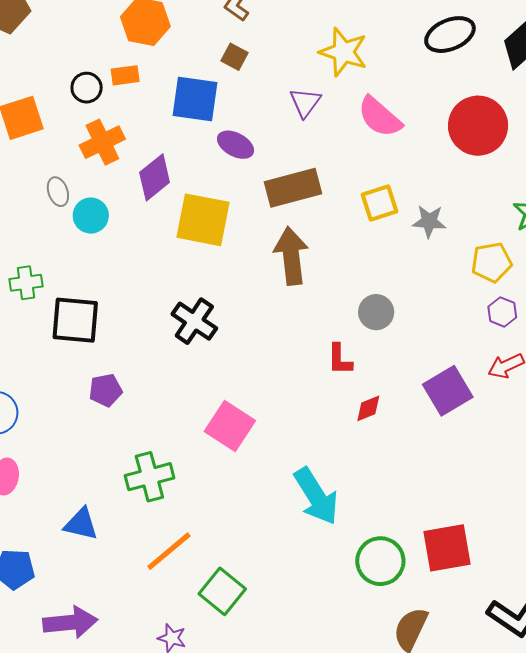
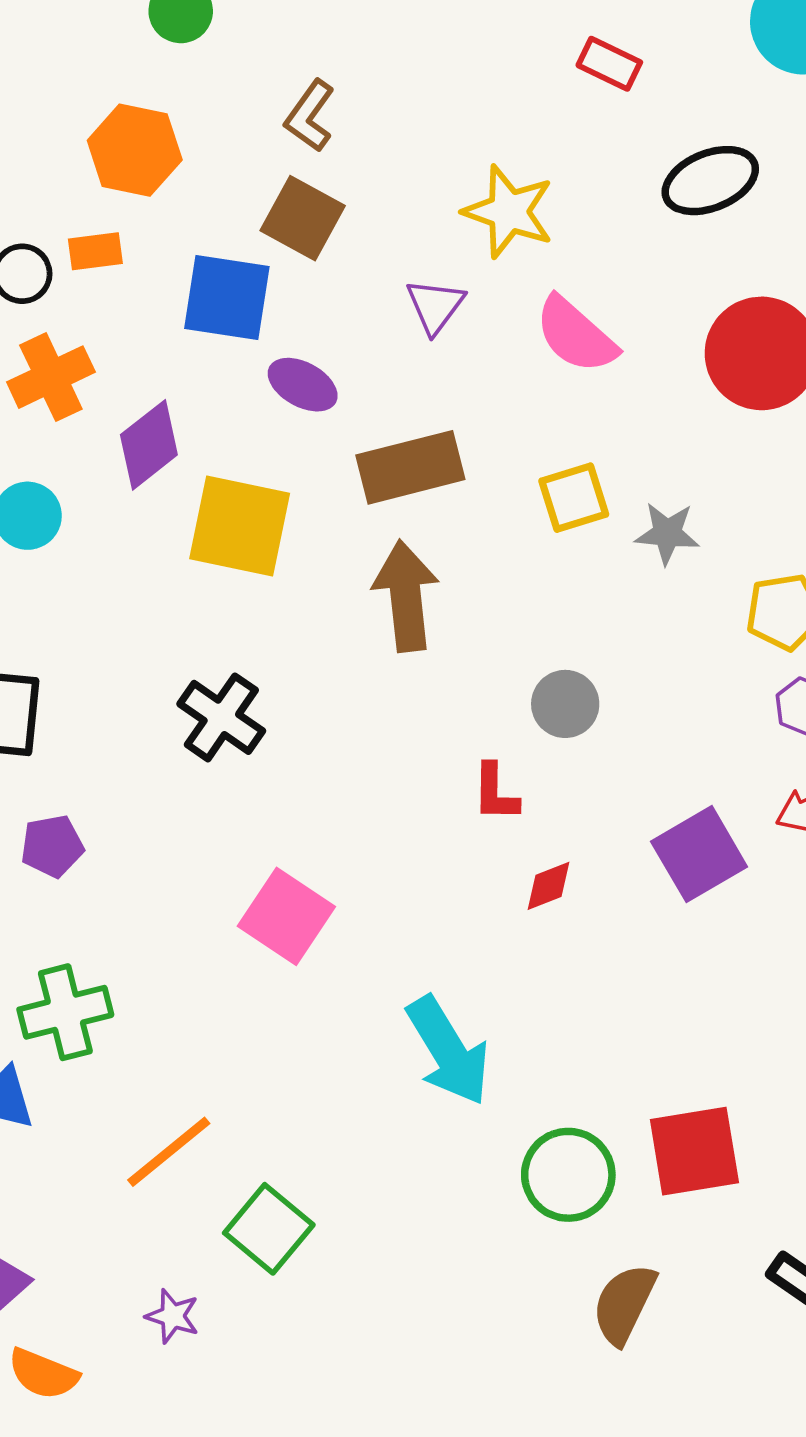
brown square: (235, 57) -> (303, 218), size x1.6
green cross: (149, 477) -> (65, 1012), moved

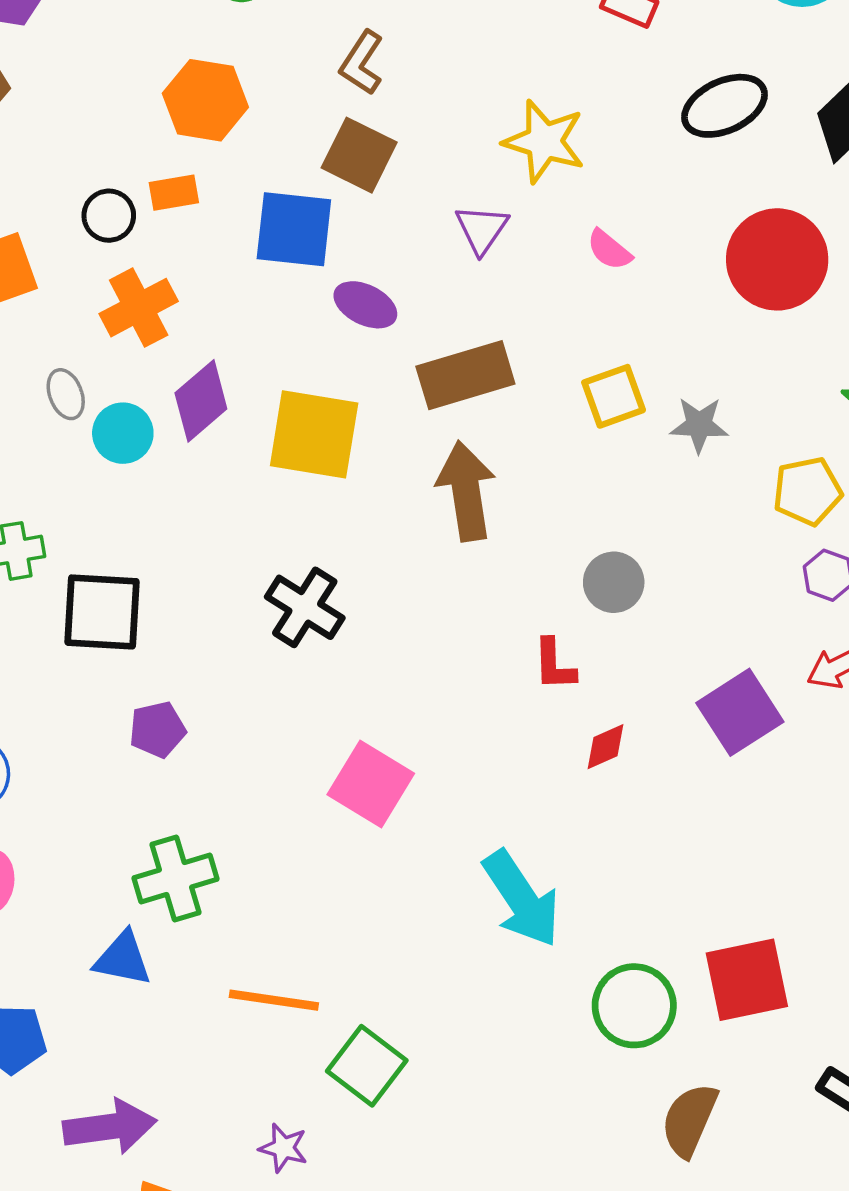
pink semicircle: (576, 335) -> (609, 250), size x0.6
purple diamond: (149, 445) -> (201, 401), moved
orange line: (169, 1152) -> (274, 1000), turned 50

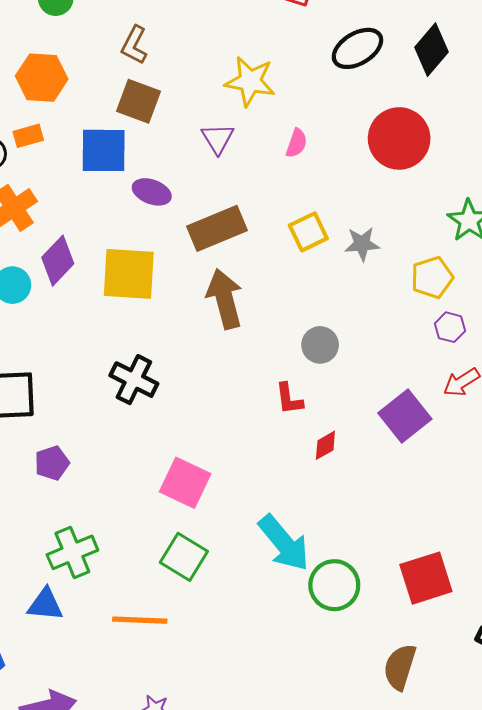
pink semicircle: (609, 250) -> (296, 143), turned -104
green circle: (634, 1006) -> (334, 585), moved
green square: (367, 1066) -> (184, 557), moved

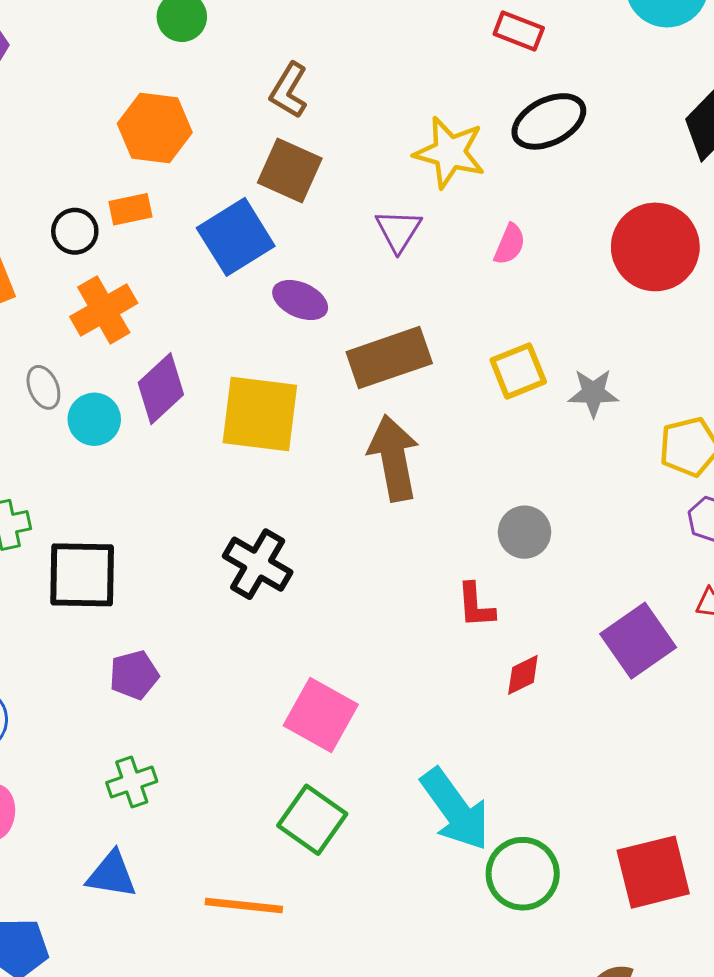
black ellipse: (357, 48) -> (549, 121), moved
blue square: (104, 150) -> (236, 237), turned -36
green cross: (72, 552) -> (132, 782), moved, size x0.7

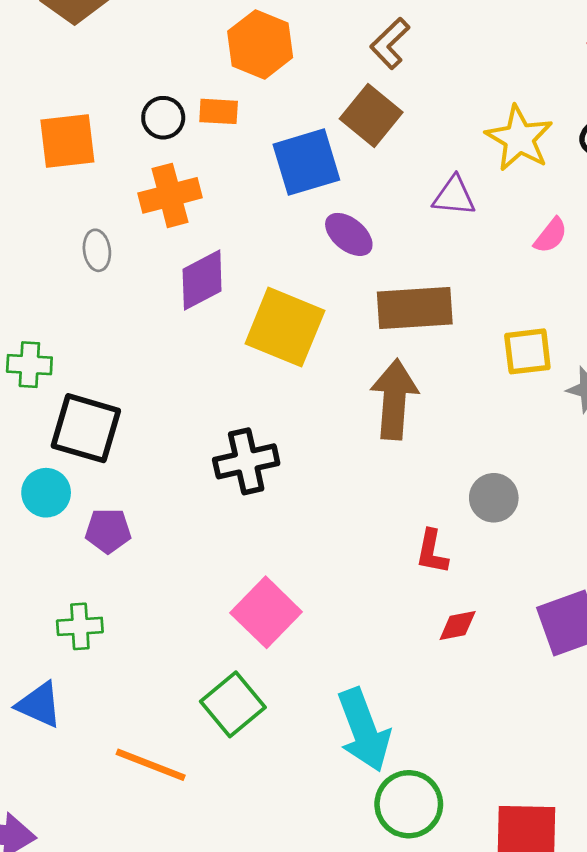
purple triangle: (398, 230) -> (454, 196), turned 48
cyan circle: (94, 419) -> (46, 493), moved
black cross: (258, 564) -> (246, 461), turned 32

